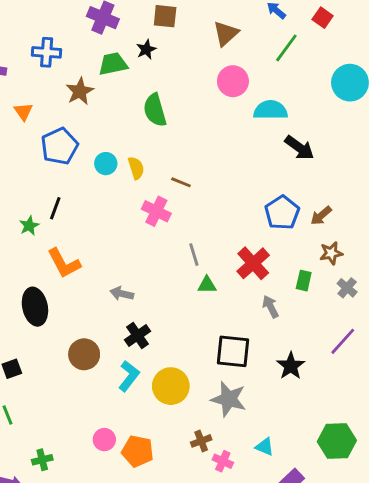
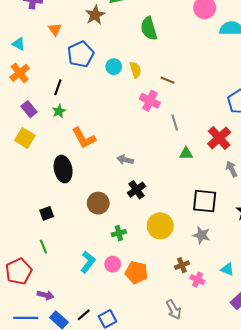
black line: (55, 208) -> (58, 87), moved
gray line: (194, 255) -> (175, 122), moved
cyan L-shape: (129, 376) -> (88, 262), moved
gray star: (229, 399) -> (202, 235), size x0.7
green cross: (42, 460) -> (119, 233), moved

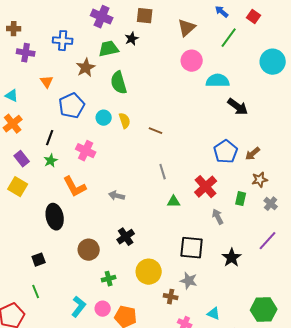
green semicircle: (149, 28) -> (119, 83), moved
pink cross: (150, 101) -> (86, 151), moved
gray arrow: (125, 160) -> (117, 196), moved
brown cross: (182, 265) -> (171, 297), moved, turned 32

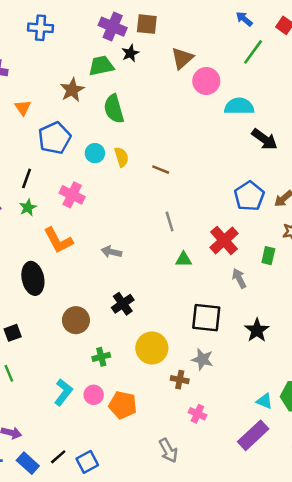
purple cross: (102, 17) -> (113, 27), moved
brown triangle: (187, 28) -> (182, 58), moved
blue cross: (63, 41) -> (41, 28), moved
cyan triangle: (214, 314) -> (264, 401), moved

